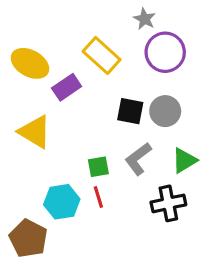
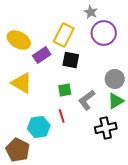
yellow rectangle: (102, 55) -> (64, 35), turned 75
black square: (130, 111) -> (71, 60), moved
gray circle: (165, 111) -> (115, 79), moved
green square: (98, 167) -> (65, 90), moved
red line: (98, 197) -> (62, 116), moved

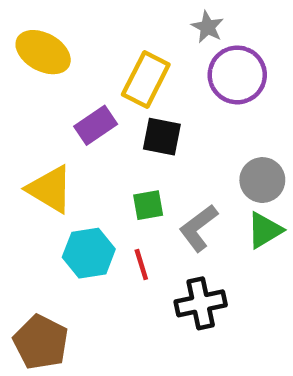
yellow ellipse: (19, 40) -> (43, 52), moved
cyan hexagon: (39, 127) -> (89, 253), moved
black cross: (106, 128) -> (201, 303), moved

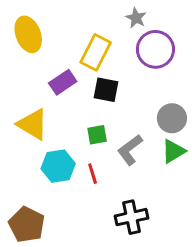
yellow ellipse: (43, 52) -> (28, 34), turned 40
black cross: (201, 303) -> (132, 217), moved

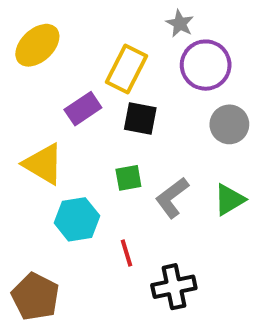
yellow ellipse: (28, 34) -> (37, 45), turned 68
gray circle: (172, 118) -> (229, 124), moved
red line: (93, 174) -> (126, 253), moved

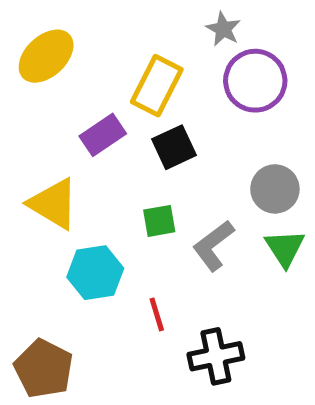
black square: (140, 118) -> (174, 147), turned -36
gray circle: (229, 124) -> (275, 189), moved
green triangle: (229, 200) -> (285, 248), turned -32

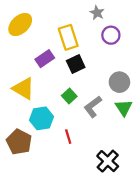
purple circle: (255, 81) -> (111, 35), size x0.7
yellow rectangle: (157, 86) -> (68, 37), turned -45
green square: (159, 221) -> (69, 96), turned -32
black cross: (216, 356) -> (108, 161), moved, turned -35
brown pentagon: (44, 369) -> (19, 142), moved

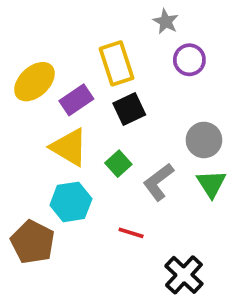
yellow ellipse: (20, 24) -> (34, 82), moved
yellow triangle: (23, 89) -> (69, 147), moved
red line: (68, 137) -> (131, 233), moved, turned -56

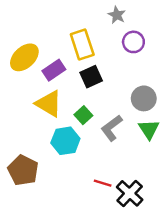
cyan hexagon: (71, 202) -> (65, 141), moved
red line: (131, 233) -> (103, 183), moved

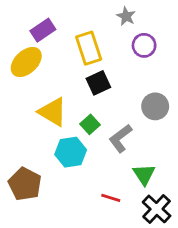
purple rectangle: (54, 70) -> (43, 30), moved
green triangle: (149, 129) -> (144, 174), moved
black cross: (130, 193) -> (157, 209), moved

